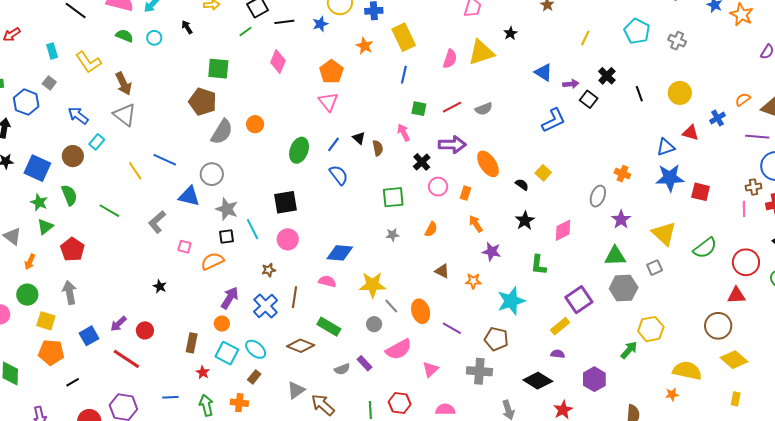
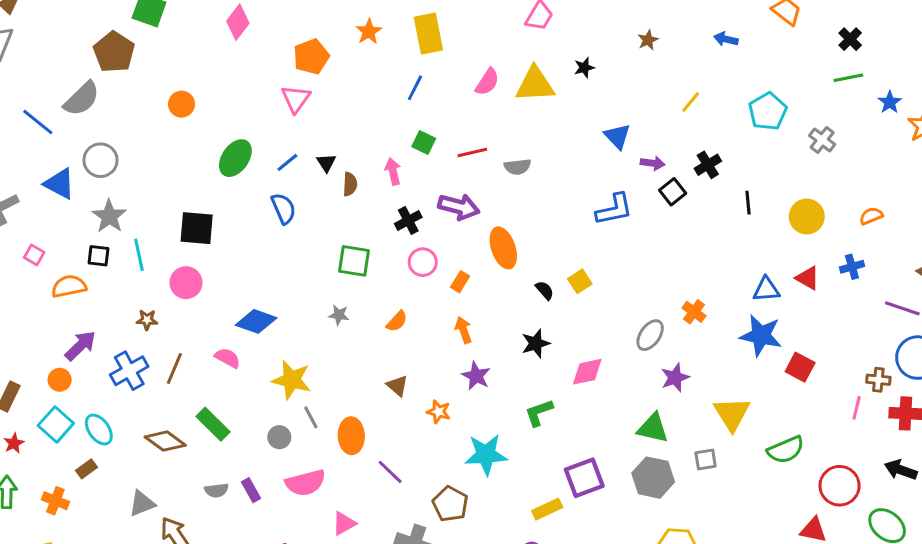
orange semicircle: (743, 100) -> (871, 216), moved
gray semicircle: (222, 132) -> (82, 99), moved
green L-shape: (539, 265) -> (539, 413), turned 50

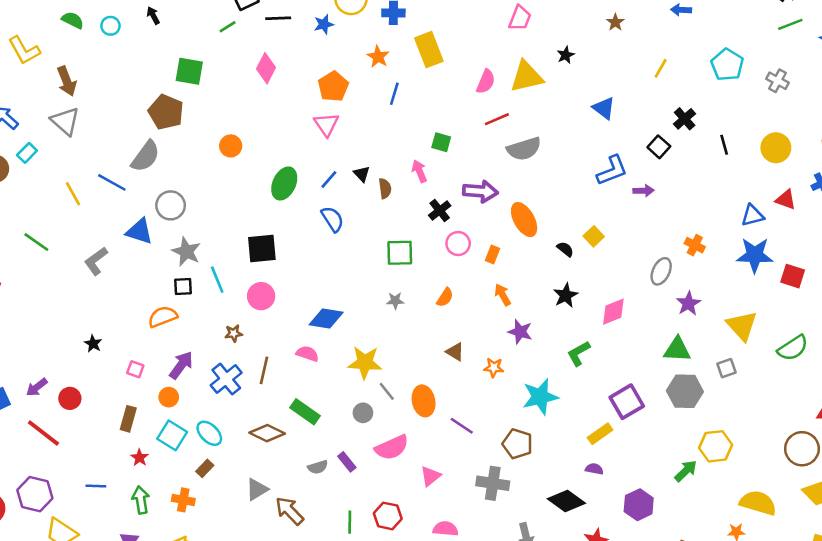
blue line: (415, 88) -> (394, 94), moved
red line: (472, 153) -> (497, 119), moved
purple arrow: (653, 163) -> (644, 191), moved
gray semicircle: (518, 167) -> (524, 149), size x1.5
pink square: (34, 255) -> (135, 369), moved

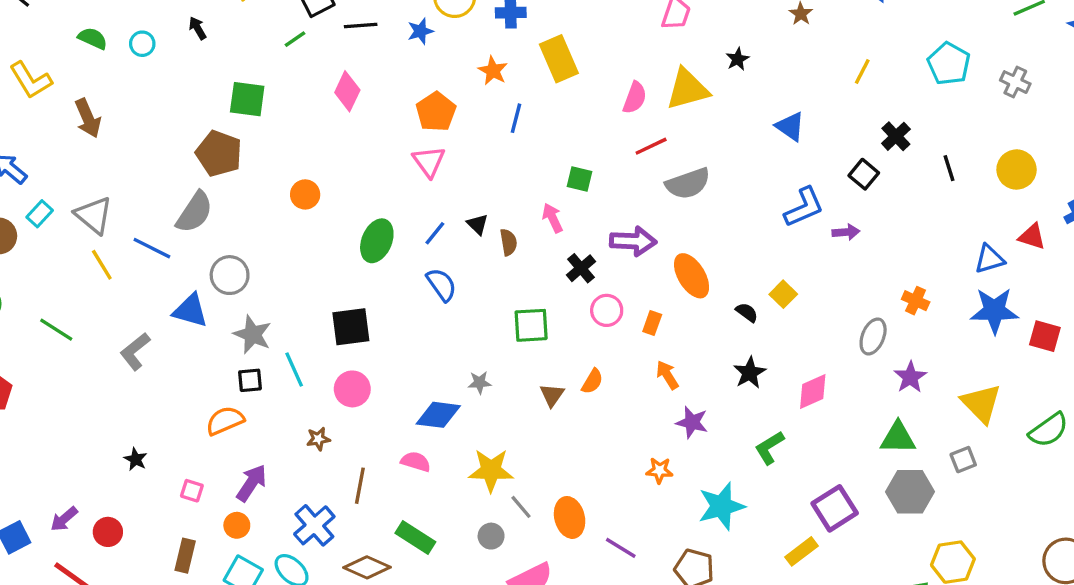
gray triangle: (65, 121) -> (94, 215), moved
gray star: (395, 301) -> (480, 383), moved
brown triangle: (455, 352) -> (552, 395), moved, turned 36
blue cross: (226, 379) -> (314, 525), moved

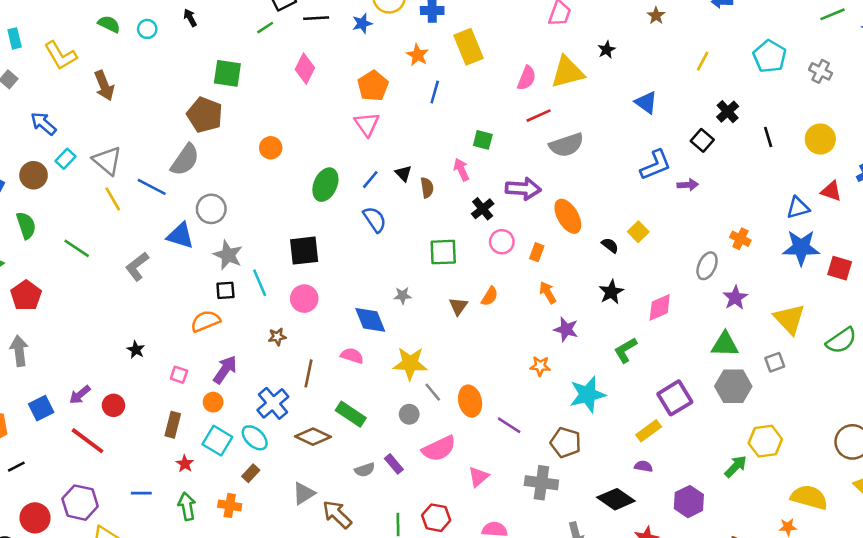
blue diamond: (438, 415) -> (370, 320), turned 60

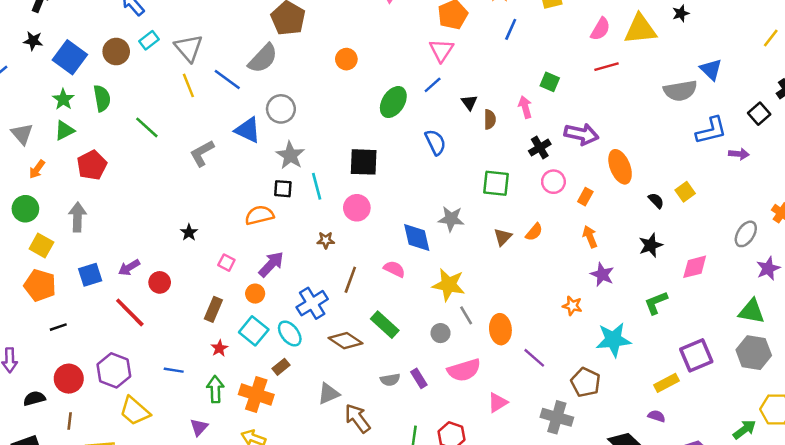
gray semicircle: (566, 145) -> (680, 91), moved
blue line: (370, 180) -> (433, 85), moved
gray star: (403, 296) -> (451, 219), size x1.5
orange cross: (230, 505) -> (256, 395), size x1.5

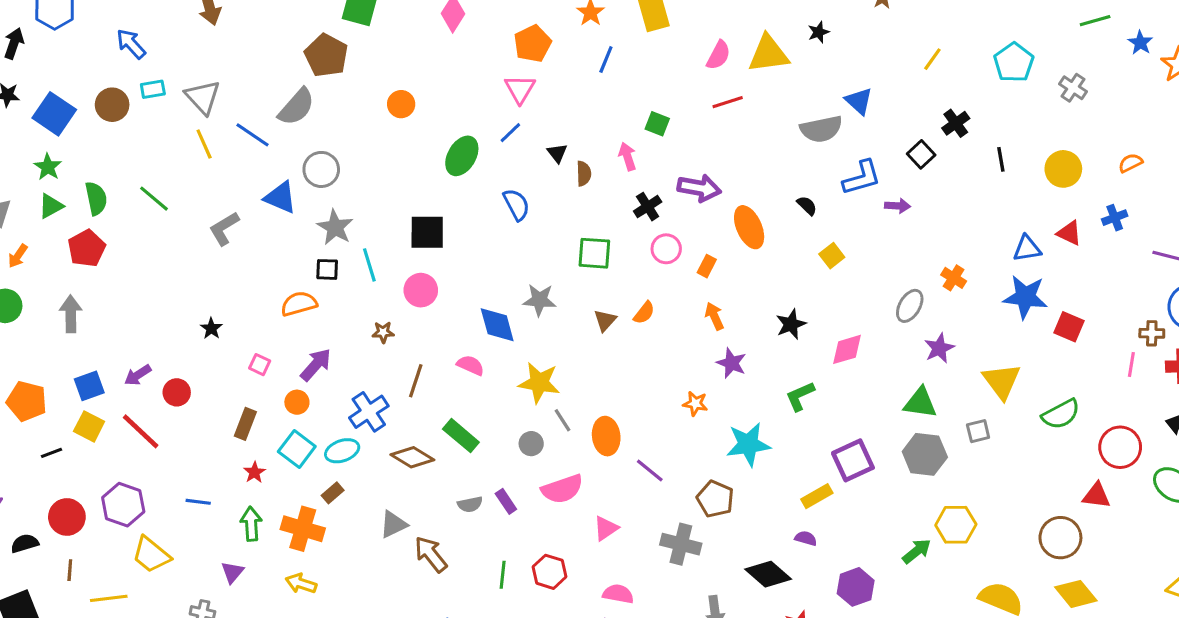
cyan rectangle: (149, 40) -> (153, 89), turned 30
green semicircle: (102, 98) -> (96, 198), moved
black semicircle: (656, 201) -> (807, 206), moved
yellow square: (41, 245) -> (89, 426), moved
cyan ellipse: (290, 334) -> (342, 451), turned -70

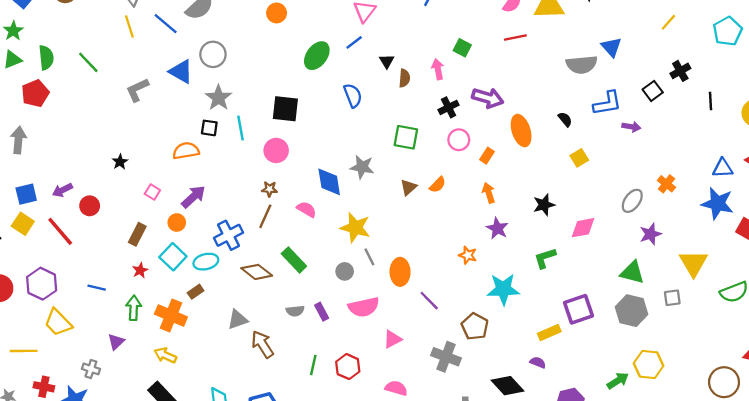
brown star: (383, 332) -> (269, 189), moved

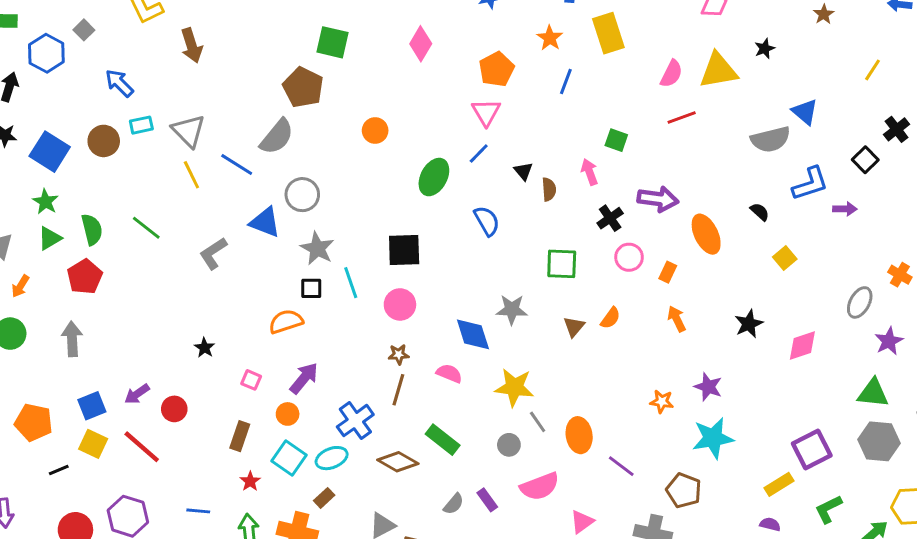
purple star: (497, 228) -> (708, 387), moved
green L-shape: (545, 258) -> (828, 509), moved
gray semicircle: (295, 311) -> (454, 504), turned -36

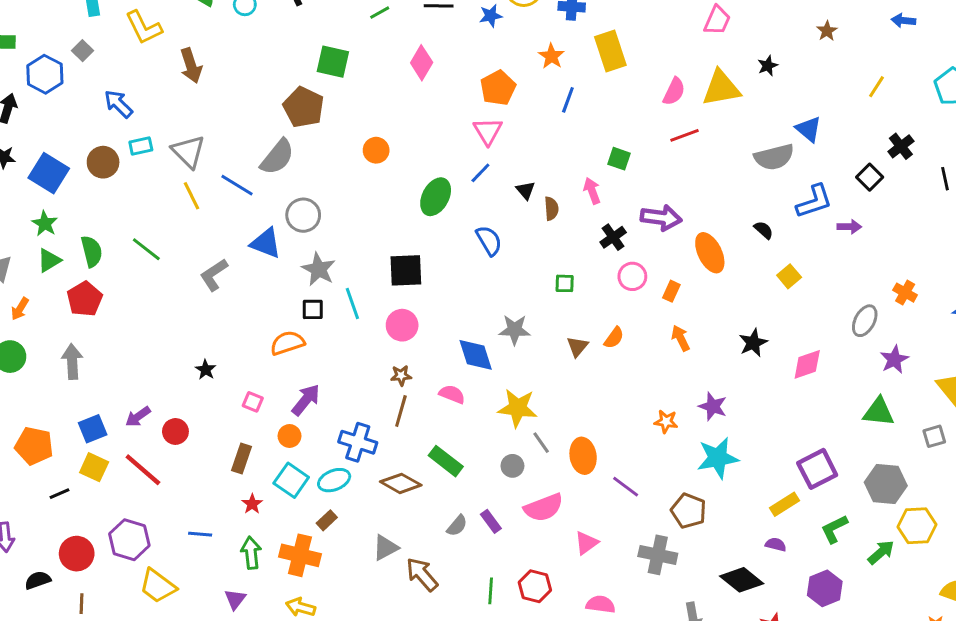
green square: (562, 264) -> (565, 283), size x0.6
blue cross: (355, 421) -> (358, 442), turned -36
gray hexagon: (879, 441) -> (886, 484), moved

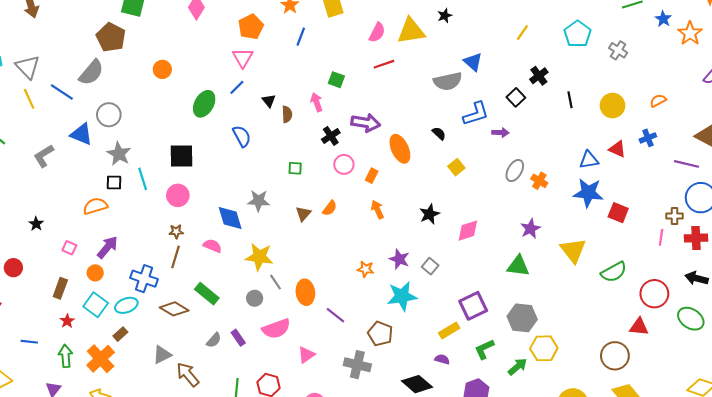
gray ellipse: (865, 321) -> (515, 171), moved
gray square: (934, 436) -> (430, 266), moved, turned -35
orange cross: (300, 555) -> (101, 359), turned 32

